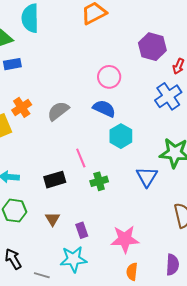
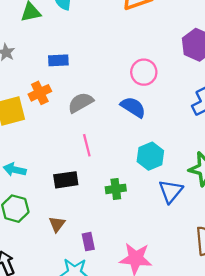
blue rectangle: (12, 64) -> (58, 60), moved
cyan hexagon: (121, 136) -> (150, 156), moved
pink line: (81, 158) -> (87, 145), moved

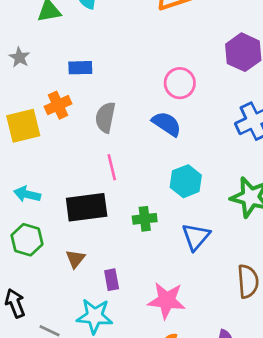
gray semicircle: (81, 103) -> (105, 117), turned -50
black rectangle: (66, 180) -> (87, 207), size x1.4
blue triangle: (171, 191) -> (196, 237), moved

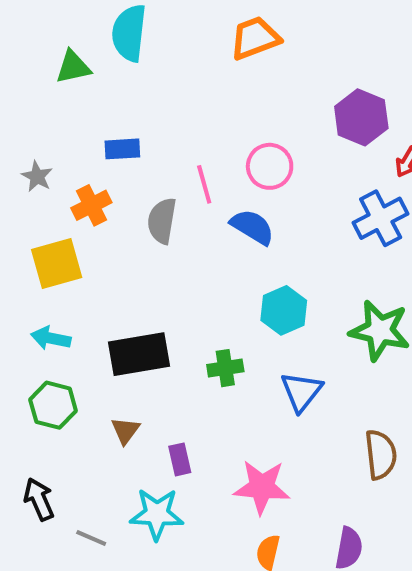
gray star: (19, 57) -> (37, 176), moved
yellow square: (23, 126) -> (57, 263), moved
pink line: (112, 167) -> (204, 184), moved

